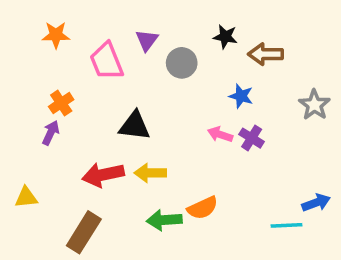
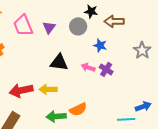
purple triangle: (147, 40) -> (49, 27), moved
gray circle: (182, 63) -> (78, 26), moved
black triangle: (135, 126) -> (59, 62), moved

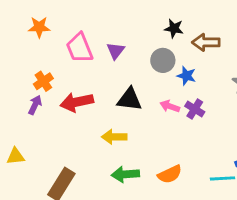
gray circle: (78, 26) -> (163, 60), moved
red arrow: (21, 90) -> (77, 102), moved
orange semicircle: (78, 109) -> (170, 174), moved

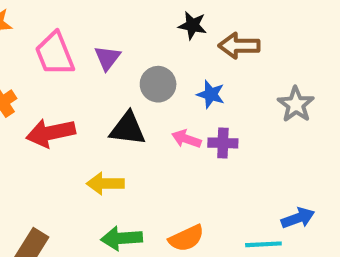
gray circle: (163, 60) -> (158, 84), moved
purple cross: (195, 109) -> (223, 143), turned -30

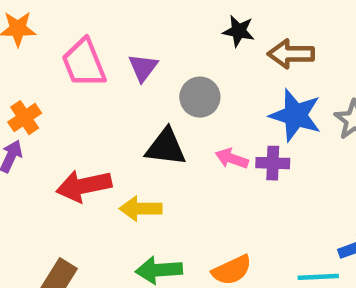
blue star: (211, 94) -> (296, 115), moved, size x1.6
red arrow: (51, 133) -> (84, 186), moved

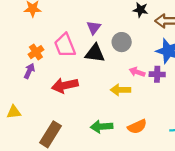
pink trapezoid: (84, 63) -> (65, 45), moved
black triangle: (166, 147) -> (95, 53), moved
yellow arrow: (141, 209) -> (120, 90), moved

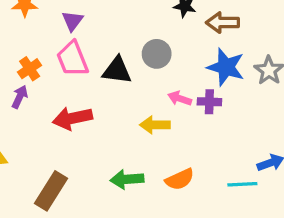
purple triangle: (94, 28) -> (72, 21), moved

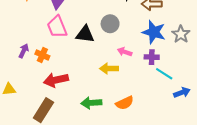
orange cross: (30, 69) -> (42, 55), moved, turned -32
purple cross: (209, 102) -> (152, 57), moved
red arrow: (72, 118) -> (56, 80), moved
cyan line: (242, 184) -> (164, 74), moved, turned 36

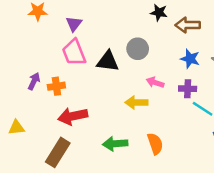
blue star: (154, 32) -> (190, 59), size x0.7
orange cross: (42, 55) -> (56, 86), turned -32
orange semicircle: (125, 103) -> (155, 144), turned -84

